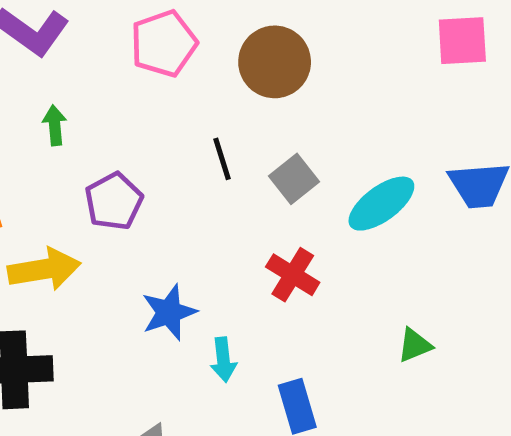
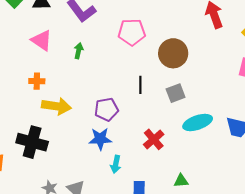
gray square: (294, 179) -> (176, 93), moved
purple pentagon: (114, 201) -> (106, 109), moved
green triangle: (415, 345) -> (181, 181), moved

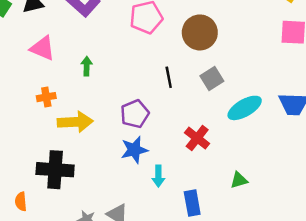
green arrow: (79, 51) -> (87, 66), moved

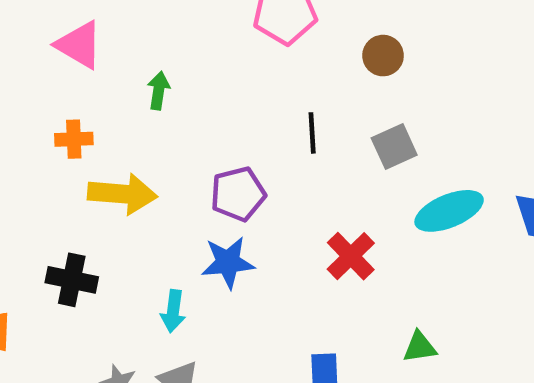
brown circle: (200, 32) -> (383, 56), size x0.6
black cross: (55, 170) -> (72, 280), size x0.7
cyan arrow: (158, 176) -> (173, 311), moved

